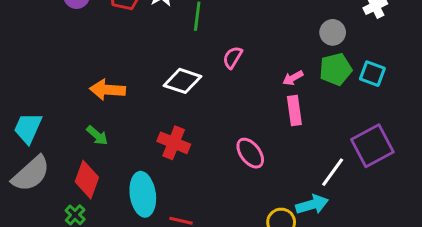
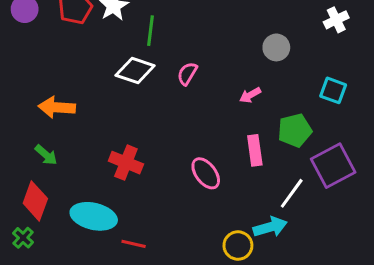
gray circle: (333, 32) -> (276, 47), moved
green pentagon: (336, 69) -> (295, 130), moved
white diamond: (183, 81) -> (135, 71), moved
pink rectangle: (294, 110) -> (255, 150), moved
cyan ellipse: (143, 194) -> (94, 216), turned -69

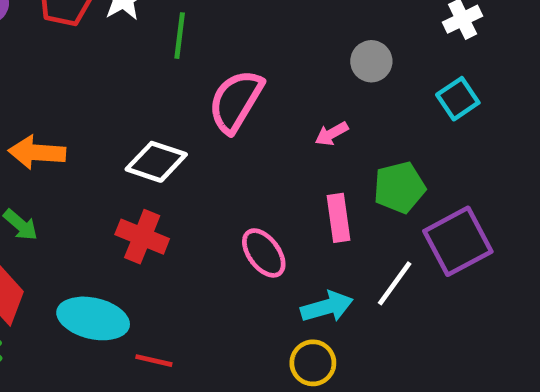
white diamond: (135, 71) -> (156, 162), moved
pink semicircle: (187, 74) -> (236, 101), size x1.8
cyan square: (333, 90) -> (458, 99), moved, turned 36
cyan arrow: (270, 227) -> (327, 307), moved

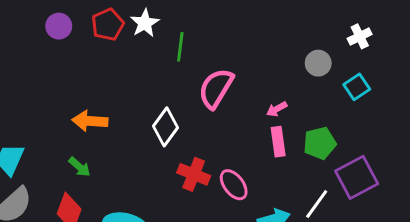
gray circle: (371, 61) -> (318, 63), moved
white diamond: (156, 162) -> (165, 127), turned -72
pink rectangle: (339, 218) -> (278, 142), moved
red cross: (142, 237) -> (194, 174), moved

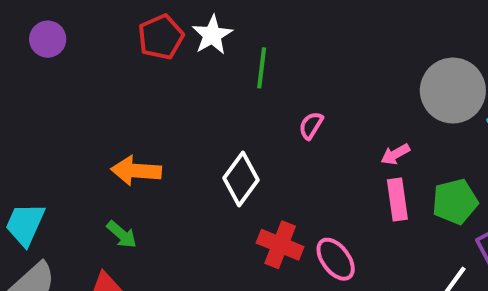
purple circle: (59, 26) -> (48, 39), moved
gray circle: (318, 63) -> (453, 91), size x1.8
pink semicircle: (216, 88) -> (311, 125), size x0.5

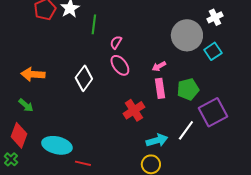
pink semicircle: (311, 125) -> (116, 42), moved
red cross: (280, 245) -> (134, 110), moved, turned 35
pink ellipse: (336, 259) -> (120, 65), moved

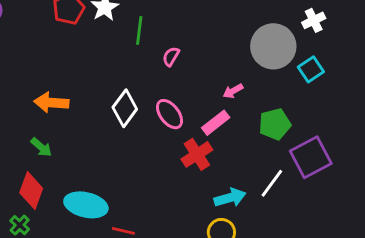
pink ellipse: (120, 65) -> (170, 114), moved
pink rectangle: (160, 88) -> (216, 123), moved, turned 60

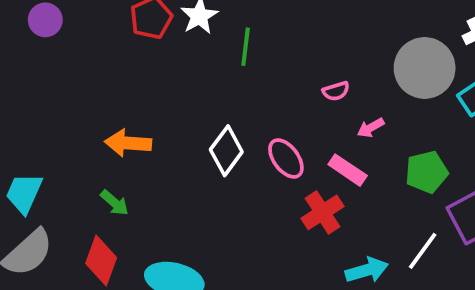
pink semicircle: (171, 56) -> (336, 91), moved, turned -138
pink rectangle: (216, 123) -> (348, 170), turned 72

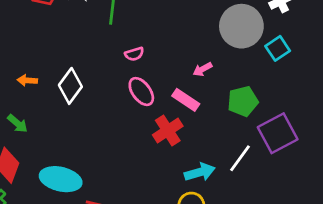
pink semicircle: (336, 91) -> (134, 54), moved
orange arrow: (128, 143) -> (27, 80), size x0.6
white diamond: (226, 151) -> (70, 86), moved

